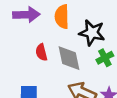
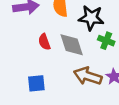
green cross: (105, 58) -> (106, 41), turned -35

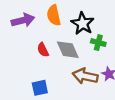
black star: (91, 18) -> (83, 23), turned 30

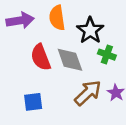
red semicircle: (43, 50) -> (41, 57), size x1.5
brown arrow: (85, 76) -> (88, 93), turned 120

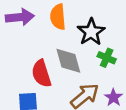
red semicircle: (41, 57) -> (41, 74), moved

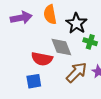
red semicircle: (41, 74) -> (42, 59), turned -55

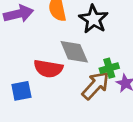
green cross: (90, 42) -> (109, 68), moved, turned -32
blue square: (34, 81) -> (21, 91), moved

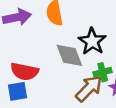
black star: (93, 19) -> (92, 41), moved
red semicircle: (48, 69) -> (24, 72), moved

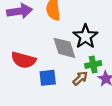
brown arrow: (89, 88) -> (80, 78), size x0.6
blue square: (17, 91) -> (48, 78), moved

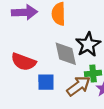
brown arrow: (80, 78) -> (79, 86), size x1.5

